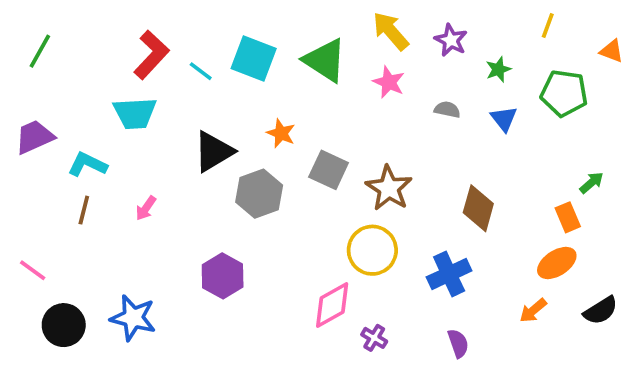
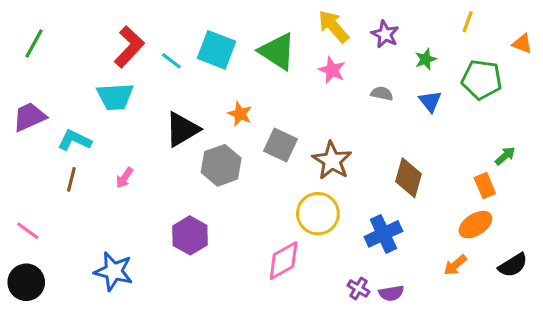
black circle: (64, 325) -> (26, 282), moved
purple cross: (374, 338) -> (358, 289), moved
purple semicircle: (458, 343) -> (391, 293), turned 100

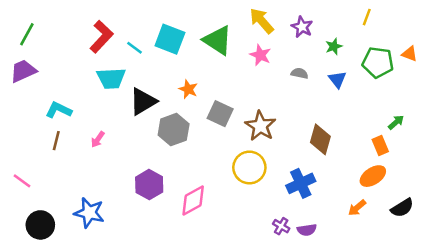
orange triangle: (522, 44) -> (410, 54), moved
cyan trapezoid: (115, 97) -> (111, 78), moved
purple trapezoid: (29, 117) -> (23, 71), moved
pink diamond: (284, 260) -> (193, 200), moved
black circle: (26, 282) -> (40, 225), moved

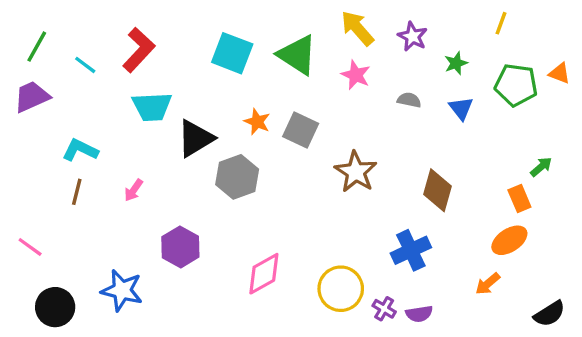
cyan line: (134, 48) -> (85, 65), moved
gray square: (220, 114) -> (301, 130), moved
yellow circle: (249, 167) -> (341, 289), moved
purple hexagon: (149, 185) -> (180, 247), moved
black semicircle: (402, 208) -> (549, 314), moved

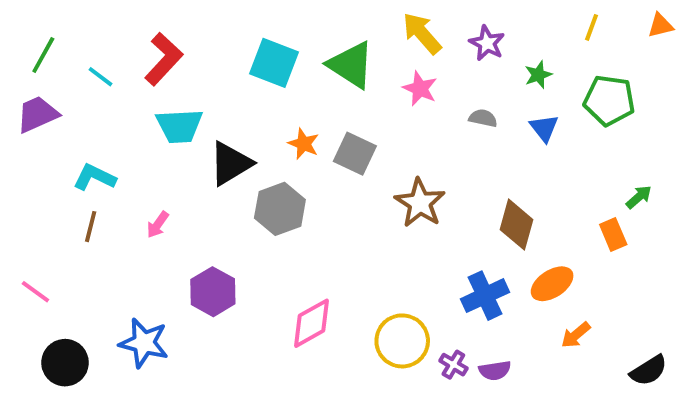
orange triangle: (559, 73) -> (661, 25), moved, turned -35
orange ellipse: (509, 240) -> (552, 284), moved

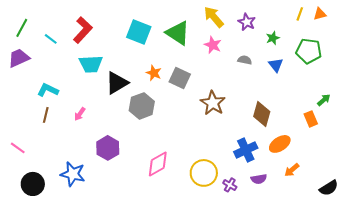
orange triangle: (661, 25) -> (320, 14), moved
purple semicircle: (495, 371) -> (259, 179), moved

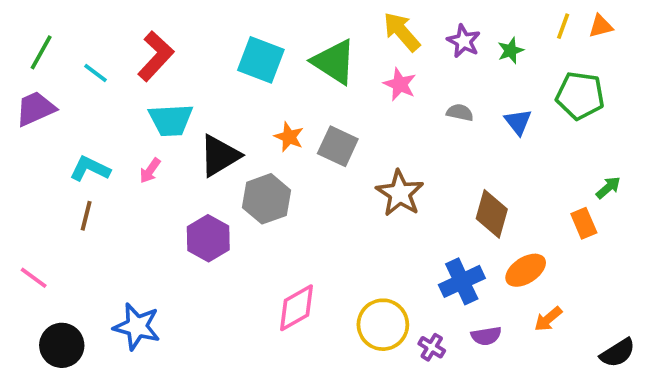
green star: (273, 38) -> (511, 50), moved
pink arrow: (80, 114) -> (150, 171), moved
purple hexagon: (108, 148) -> (208, 238), moved

